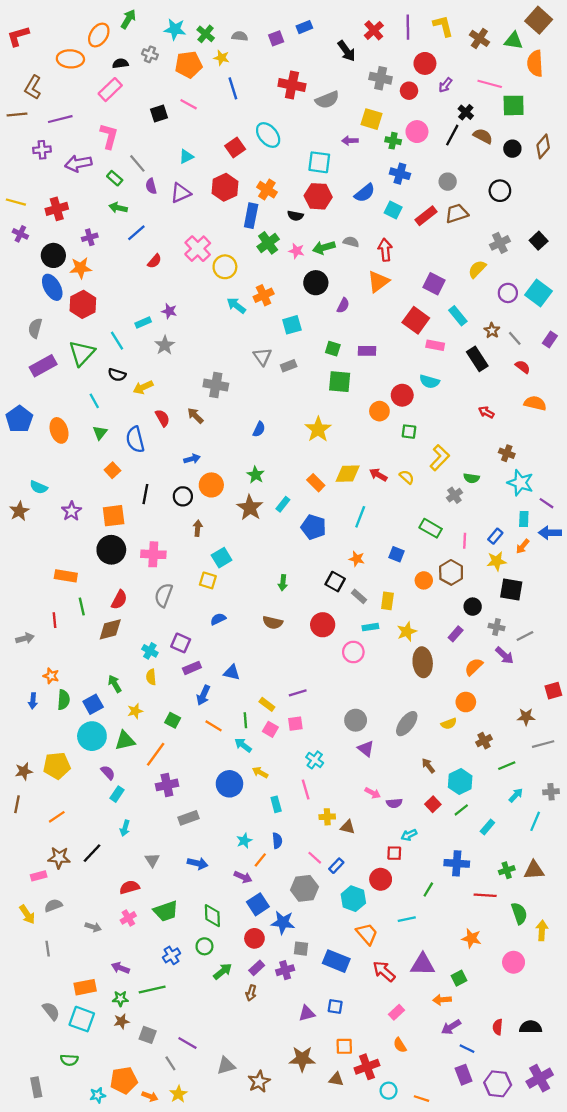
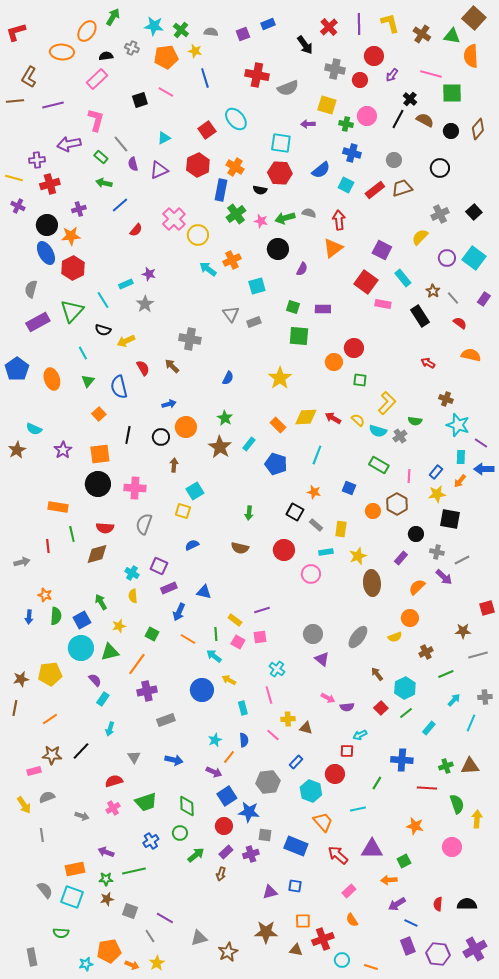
purple cross: (42, 150) -> (37, 160), moved
cyan semicircle: (429, 382) -> (378, 431), moved
red semicircle: (119, 600) -> (105, 528), turned 66
pink line: (315, 858) -> (273, 735), moved

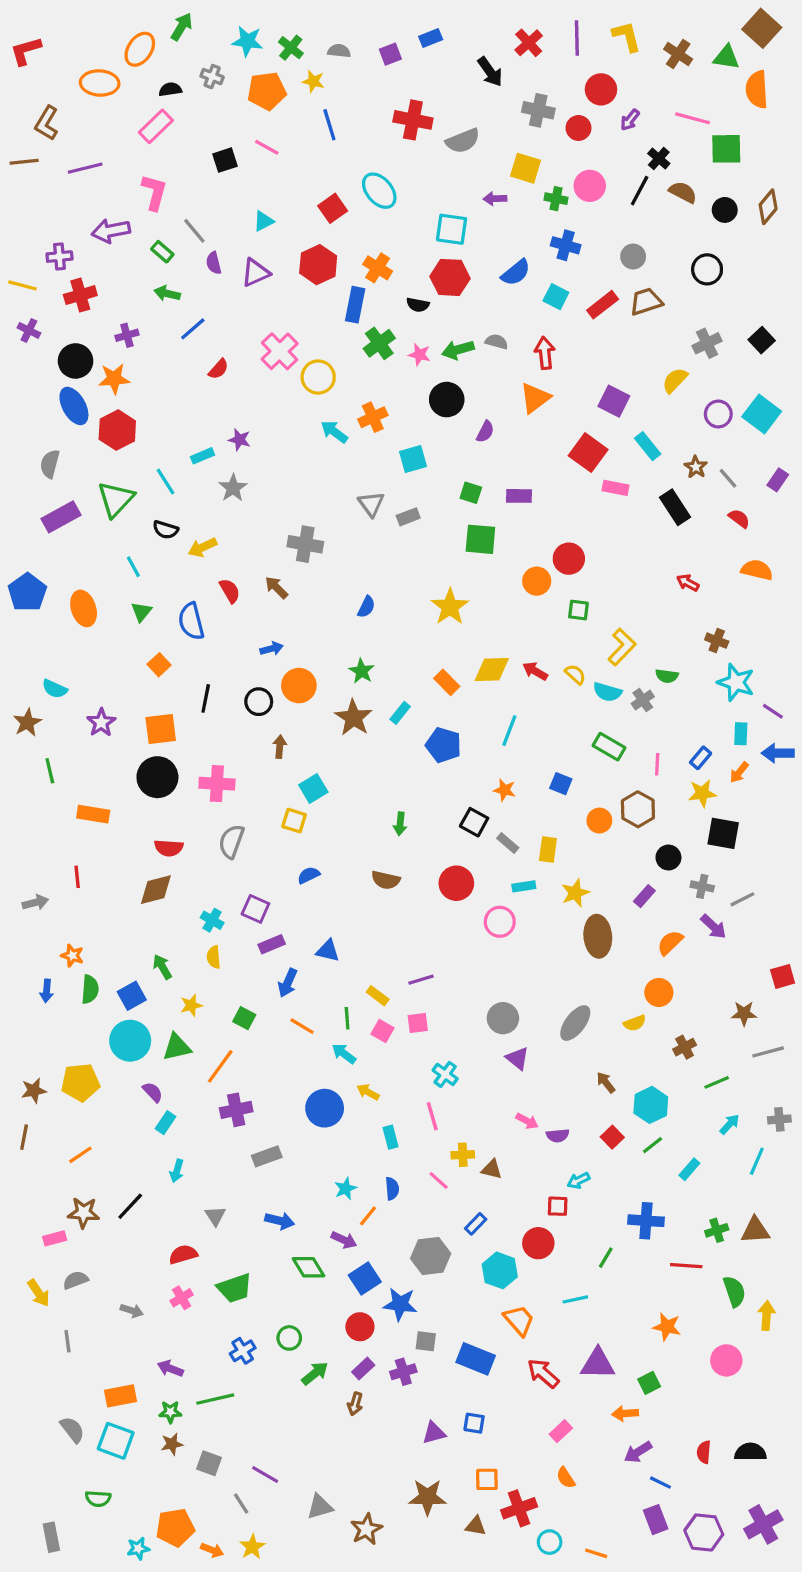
green line: (72, 534) -> (50, 771), moved
green diamond: (187, 806) -> (309, 1267), moved, turned -30

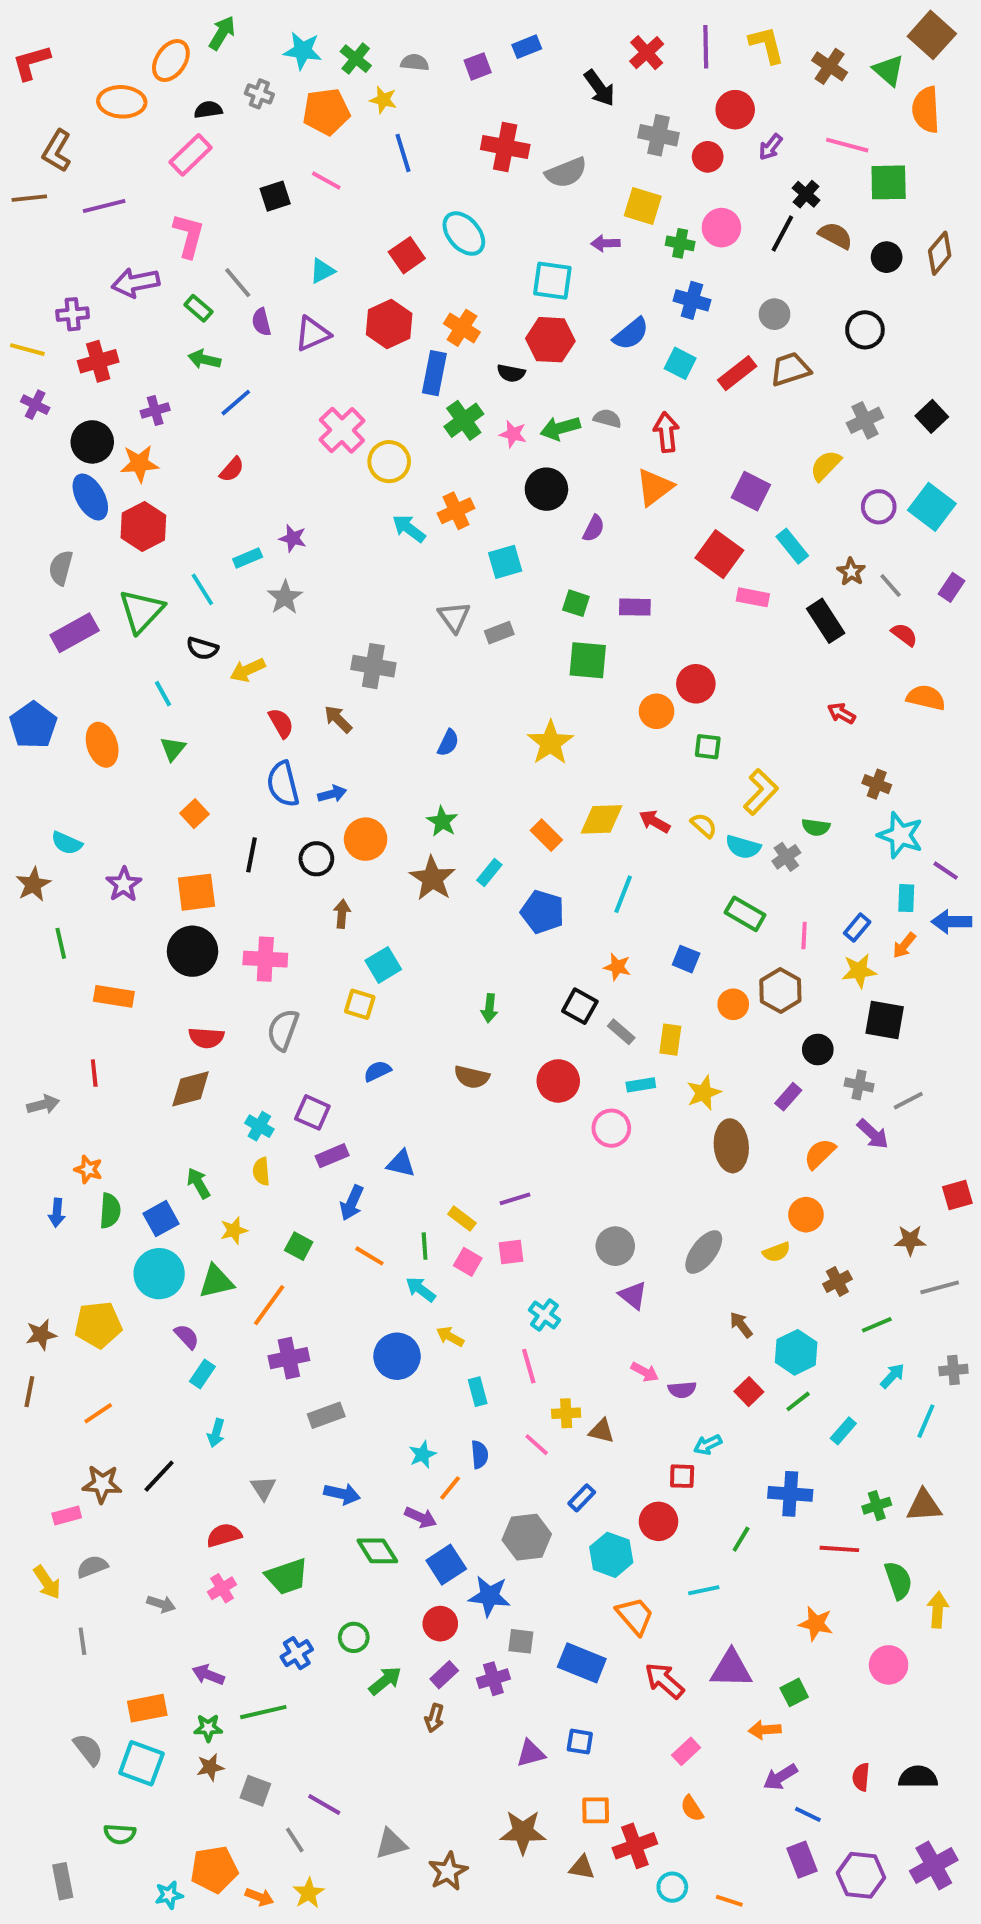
green triangle: (726, 57) -> (889, 70), turned 32
red semicircle: (219, 369) -> (232, 469), moved
blue semicircle: (191, 621) -> (283, 784), moved

